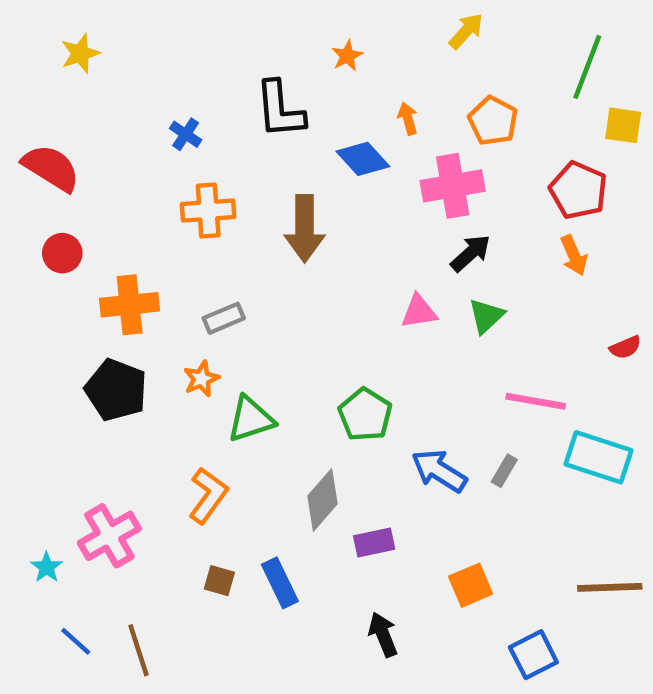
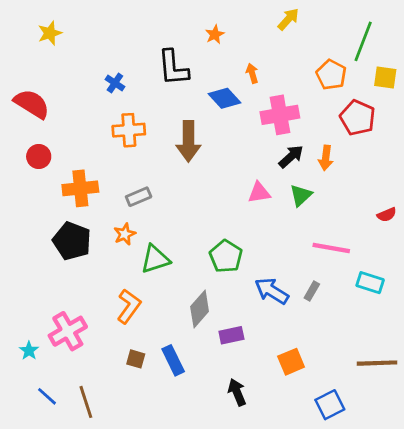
orange pentagon: (493, 121) -> (331, 75), moved
orange arrow: (574, 255) -> (326, 158), moved, turned 30
cyan rectangle: (598, 457) -> (370, 283), size x0.7

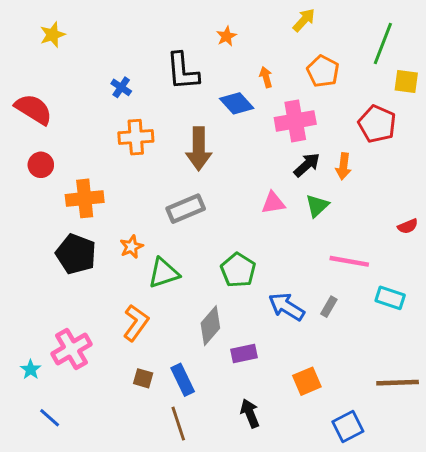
orange pentagon: (331, 75) -> (323, 71), moved
gray rectangle: (139, 197) -> (186, 209), moved, size x1.4
brown line: (86, 402) -> (178, 424), moved

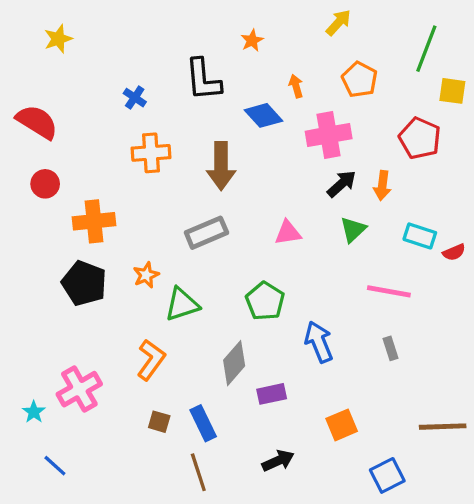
pink triangle: (273, 203) -> (288, 233), moved
cyan rectangle: (390, 298) -> (420, 236), moved
blue arrow: (286, 307) -> (319, 342), turned 36
gray rectangle: (329, 307) -> (390, 348), moved, turned -48
black arrow: (250, 413) -> (278, 461), turned 88

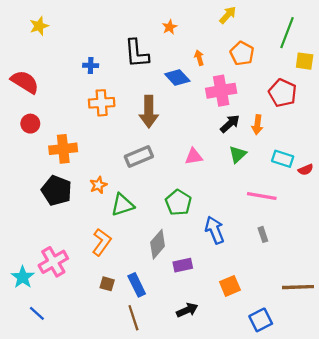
blue cross: (135, 98) -> (91, 65), turned -32
cyan star: (34, 412) -> (23, 277), size x1.5

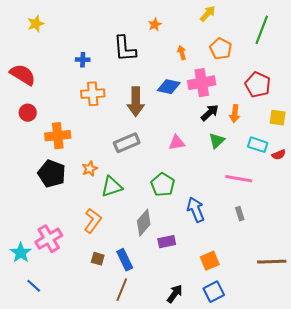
yellow square: (305, 61) -> (278, 118), moved
blue diamond: (177, 78) -> (169, 87), moved, turned -35
black arrow: (187, 310) -> (175, 294), moved, turned -30
brown line: (133, 318) -> (122, 290), turned 40
blue square: (261, 320) -> (214, 292), moved

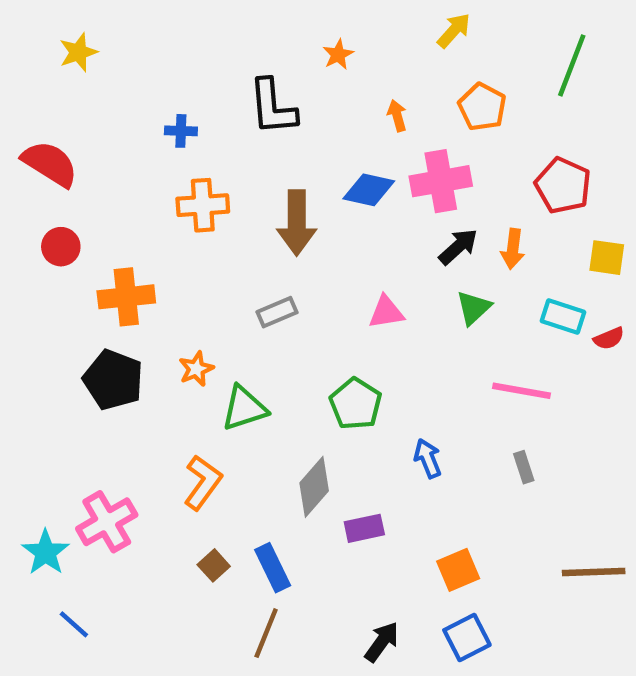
gray rectangle: (127, 143) -> (277, 312), size x0.7
blue arrow: (196, 210) -> (428, 458), size x0.7
brown square: (98, 259) -> (214, 565), turned 32

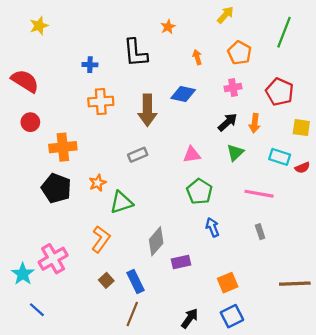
pink cross: (441, 181) -> (233, 87), moved, size x0.6
green pentagon: (356, 404) -> (199, 192), moved

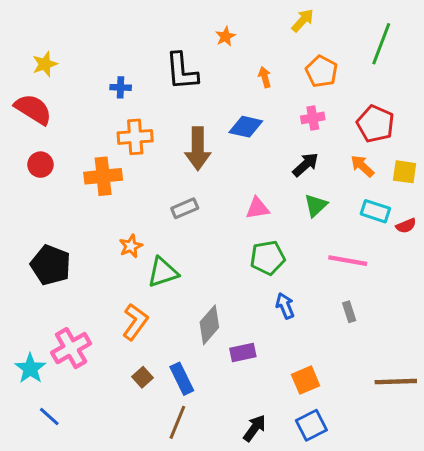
yellow star: (39, 26) -> (45, 64), moved
orange arrow: (255, 123) -> (362, 166), moved, turned 126
orange cross: (63, 147) -> (103, 176), moved
black pentagon: (56, 188) -> (51, 265), moved
green pentagon: (199, 192) -> (268, 258), turned 30

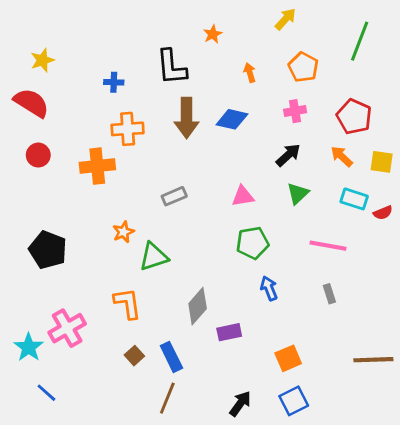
brown arrow: (198, 149) -> (187, 118), moved
orange L-shape: (135, 322) -> (128, 303), turned -44

